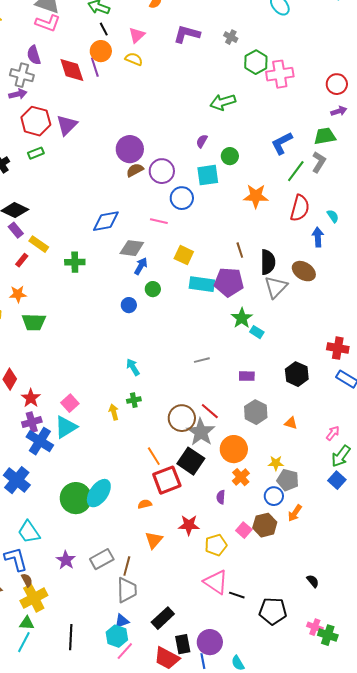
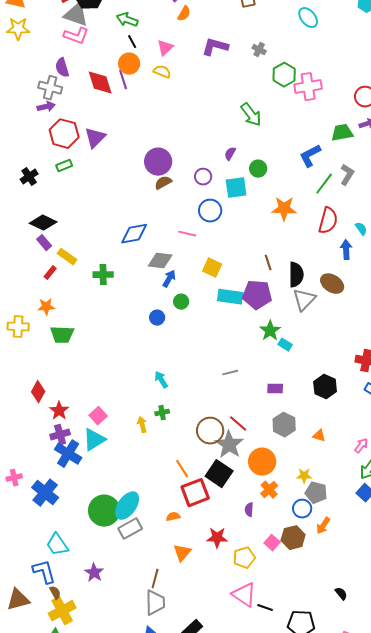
green arrow: (223, 102) -> (251, 115), turned -110
green trapezoid: (325, 136) -> (342, 133), moved
purple circle: (162, 171) -> (203, 177), moved, size x0.7
gray rectangle: (102, 559) -> (130, 529), moved

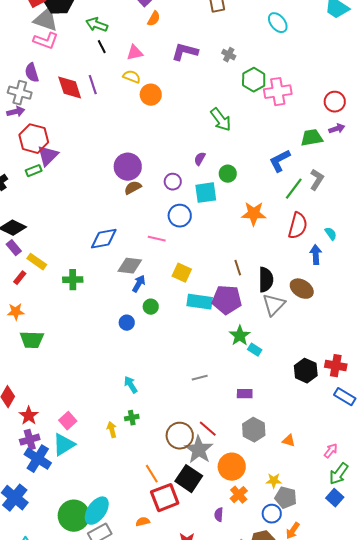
pink triangle: (165, 48) -> (135, 53), turned 30
orange circle: (129, 64) -> (151, 95), moved
purple triangle: (95, 138) -> (48, 156), moved
black hexagon: (325, 387) -> (306, 371), moved

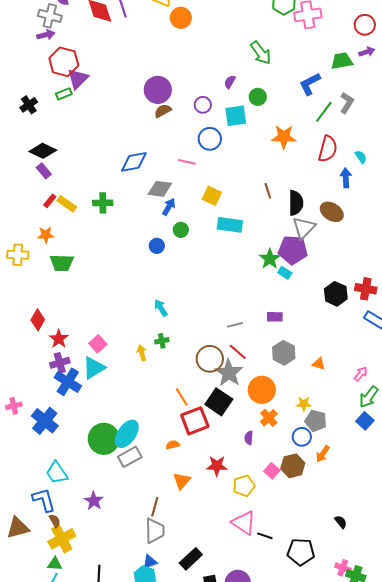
green arrow: (221, 120) -> (261, 53), moved
yellow rectangle: (37, 262) -> (67, 204), moved
purple pentagon: (227, 300) -> (293, 250), moved
gray line: (200, 378) -> (235, 325), moved

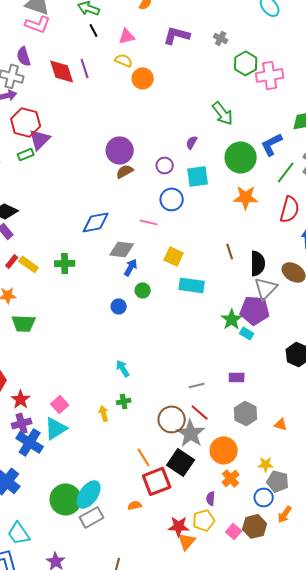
green circle: (258, 97) -> (241, 157), moved, size x1.8
orange triangle: (182, 481) -> (187, 541), moved
yellow pentagon: (244, 486) -> (204, 520), moved

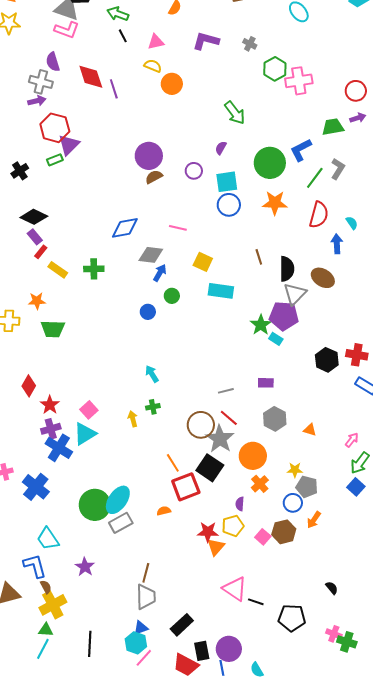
purple line: (85, 68) -> (114, 89), moved
green arrow: (223, 113) -> (235, 113), moved
blue circle: (172, 199) -> (229, 205), moved
red rectangle: (12, 261) -> (41, 252), moved

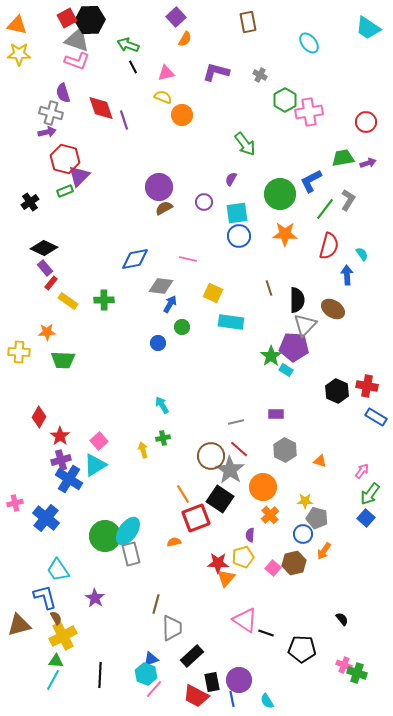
purple arrow: (358, 118) -> (368, 163), moved
gray rectangle: (121, 523) -> (131, 554), turned -75
gray trapezoid: (146, 597) -> (172, 628), moved

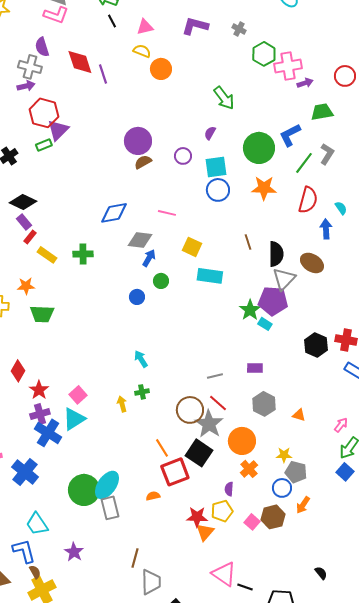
purple arrow: (368, 163) -> (305, 83), moved

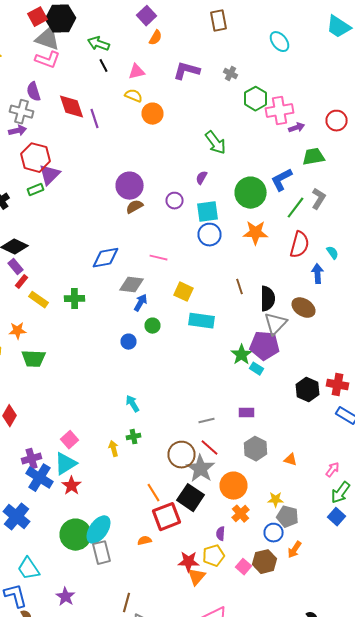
red star: (39, 390) -> (72, 486), moved

